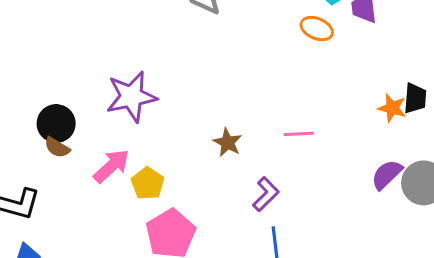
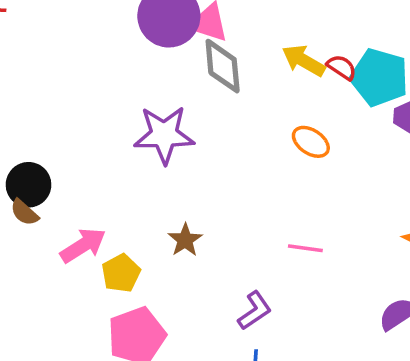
orange ellipse: (317, 29) -> (311, 142), moved
purple star: (131, 97) -> (164, 135), moved
brown star: (228, 142) -> (185, 240), moved

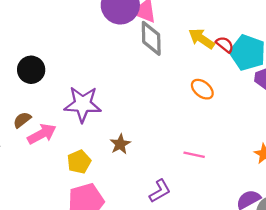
purple star: (164, 135) -> (83, 104), moved
black circle: (29, 185) -> (31, 70), moved
brown semicircle: (24, 212) -> (22, 120), turned 96
pink arrow: (83, 245) -> (42, 134), moved

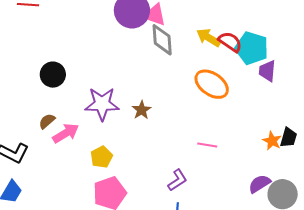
red semicircle: (225, 45) -> (230, 42), size x1.4
orange ellipse: (202, 89) -> (212, 84), size x1.6
brown star: (120, 144) -> (142, 110), moved

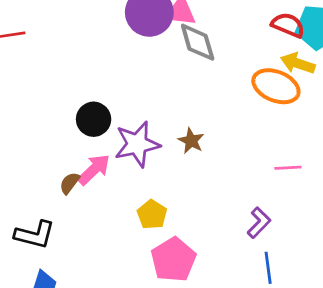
yellow arrow: (209, 38) -> (298, 63), moved
black circle: (53, 75) -> (94, 119), moved
pink arrow: (66, 133) -> (94, 169), moved

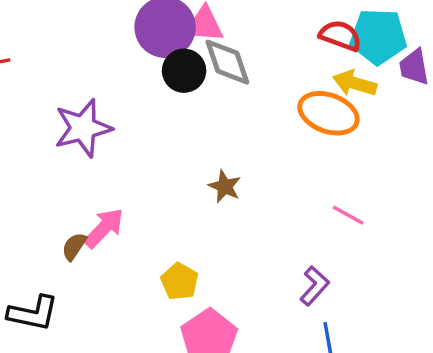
black circle: (94, 119) -> (184, 71), moved
purple star: (137, 144) -> (83, 128), moved
pink line: (288, 168) -> (348, 215), turned 35

